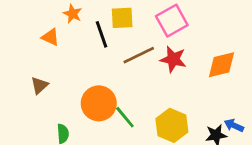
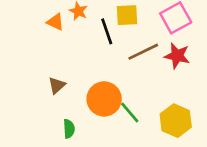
orange triangle: (50, 37) -> (55, 22), moved
brown triangle: (39, 85) -> (57, 85), moved

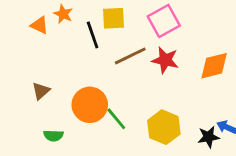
green semicircle: (69, 129) -> (53, 136), turned 96

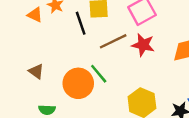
brown triangle: (41, 91) -> (36, 71), turned -42
green line: (116, 119) -> (99, 74), moved

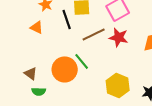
orange triangle: (35, 15) -> (37, 27), moved
brown triangle: (36, 71) -> (31, 73), moved

